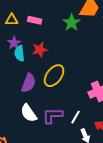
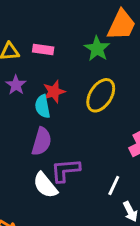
cyan semicircle: (19, 53) -> (43, 106), moved
yellow ellipse: (54, 76) -> (101, 95), moved
purple L-shape: (52, 116) -> (65, 170), moved

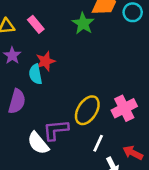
pink rectangle: (43, 50) -> (36, 24), turned 42
yellow ellipse: (101, 95) -> (87, 110), moved
purple semicircle: (42, 141) -> (17, 101), moved

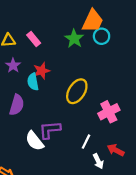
cyan circle: (133, 12) -> (102, 36), moved
yellow ellipse: (87, 110) -> (77, 91), moved

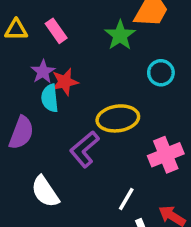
cyan circle: (102, 36) -> (161, 73), moved
purple star: (13, 65) -> (43, 72), moved
yellow ellipse: (77, 91) -> (118, 118), turned 45
purple L-shape: (50, 130) -> (84, 149), moved, turned -40

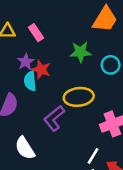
green star: (120, 35) -> (80, 52), moved, turned 30
red star: (65, 82) -> (41, 70), turned 30
white line: (126, 199) -> (93, 156), moved

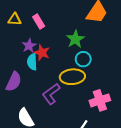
green star: (80, 52) -> (75, 39), turned -30
cyan circle: (111, 65) -> (83, 59), moved

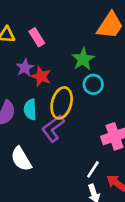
cyan semicircle: (32, 62) -> (30, 110), moved
yellow ellipse: (72, 77) -> (62, 103), moved, turned -70

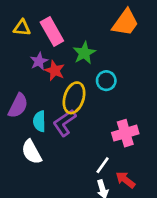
pink rectangle: (37, 37) -> (52, 31), size x1.5
green star: (83, 59) -> (84, 53), moved
cyan semicircle: (30, 110) -> (39, 121), moved

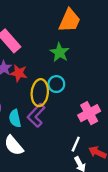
green star: (84, 53) -> (60, 52), moved
cyan circle: (106, 81) -> (56, 84), moved

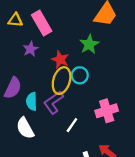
red star: (19, 73) -> (60, 59), moved
white line: (76, 144) -> (72, 125), moved

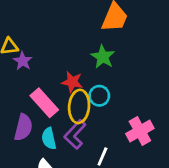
pink rectangle: (42, 23) -> (44, 103), moved
purple star: (31, 49) -> (23, 61), moved

